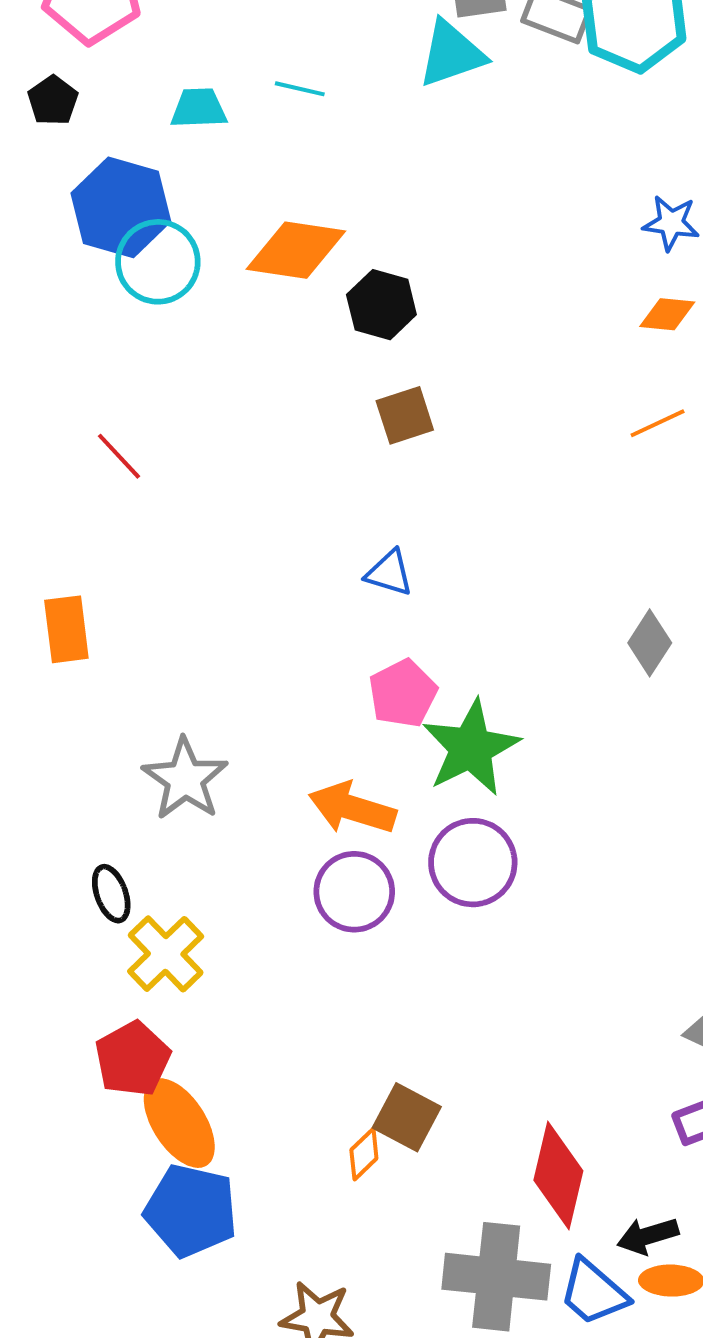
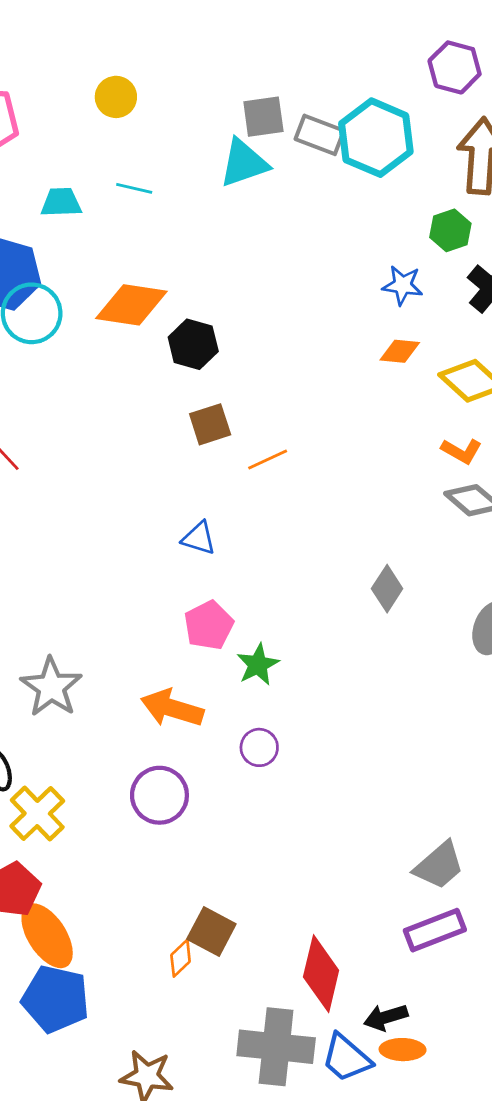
orange line: (658, 423) -> (268, 459), moved
green star: (471, 748) -> (258, 665), size x0.6
purple circle: (473, 863) -> (259, 747), size x0.6
purple circle: (354, 892) -> (159, 795), moved

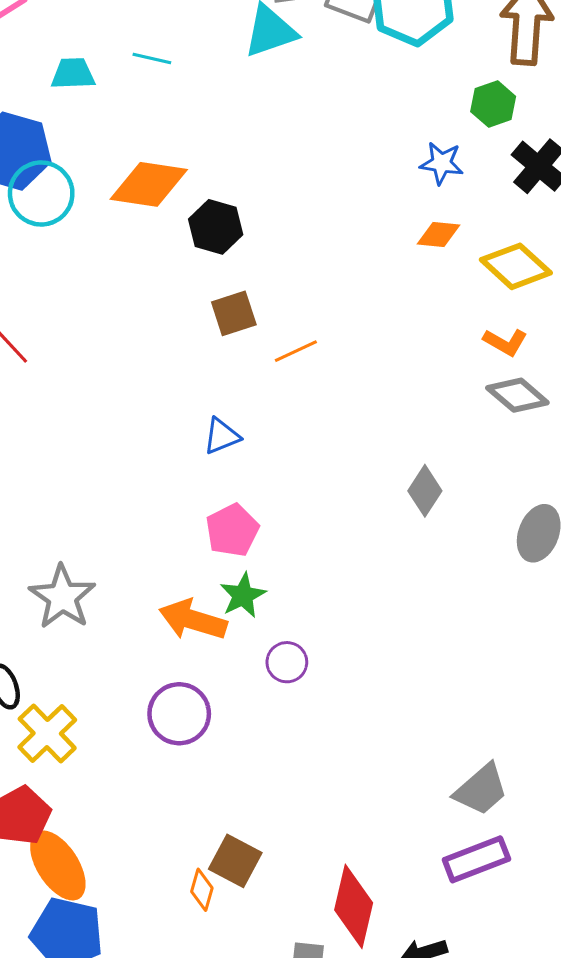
blue triangle: (199, 538) -> (222, 436), turned -39
green star: (258, 665) -> (243, 595), moved
orange diamond: (181, 958) -> (202, 890), turned -30

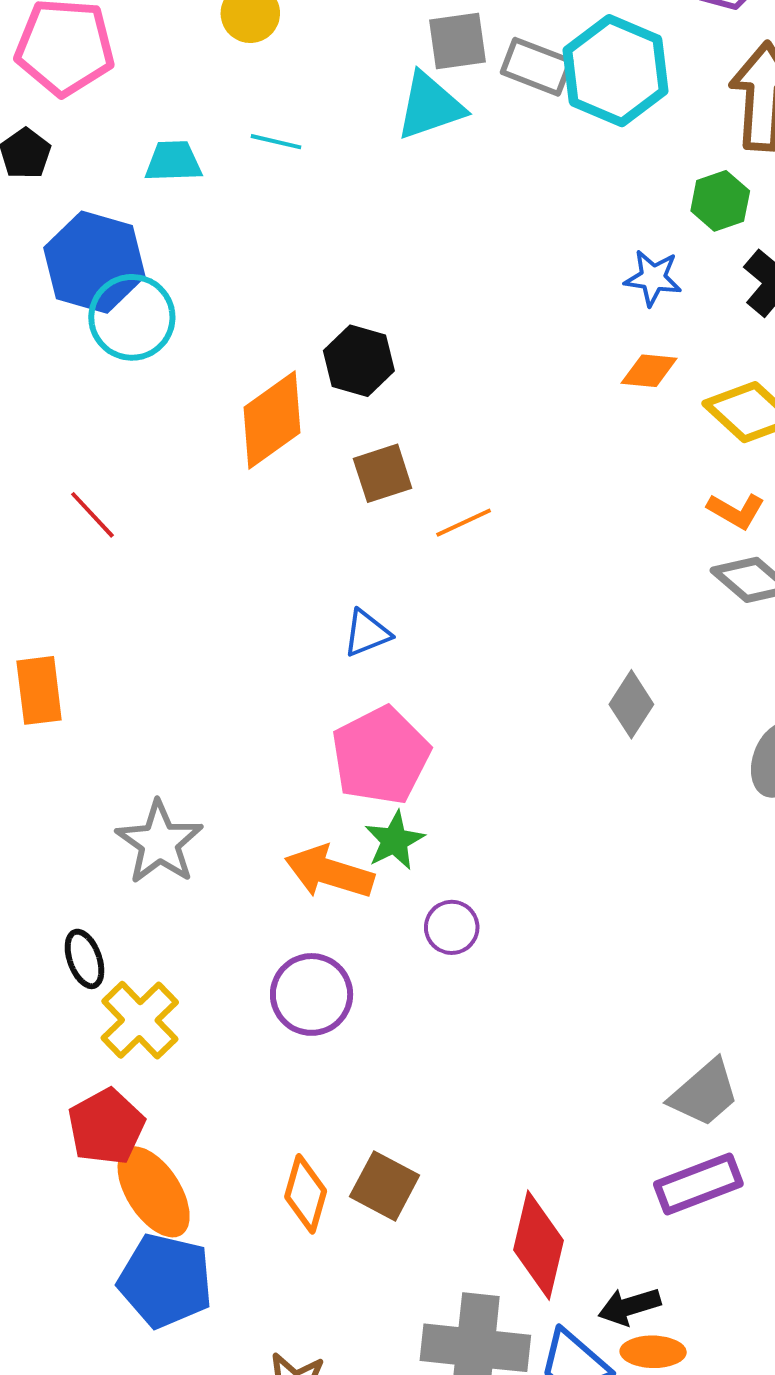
orange diamond: (149, 184) -> (272, 420), moved, turned -44
pink pentagon: (232, 530) -> (381, 756), size x1.4
orange diamond: (202, 890) -> (306, 1194), moved, size x1.4

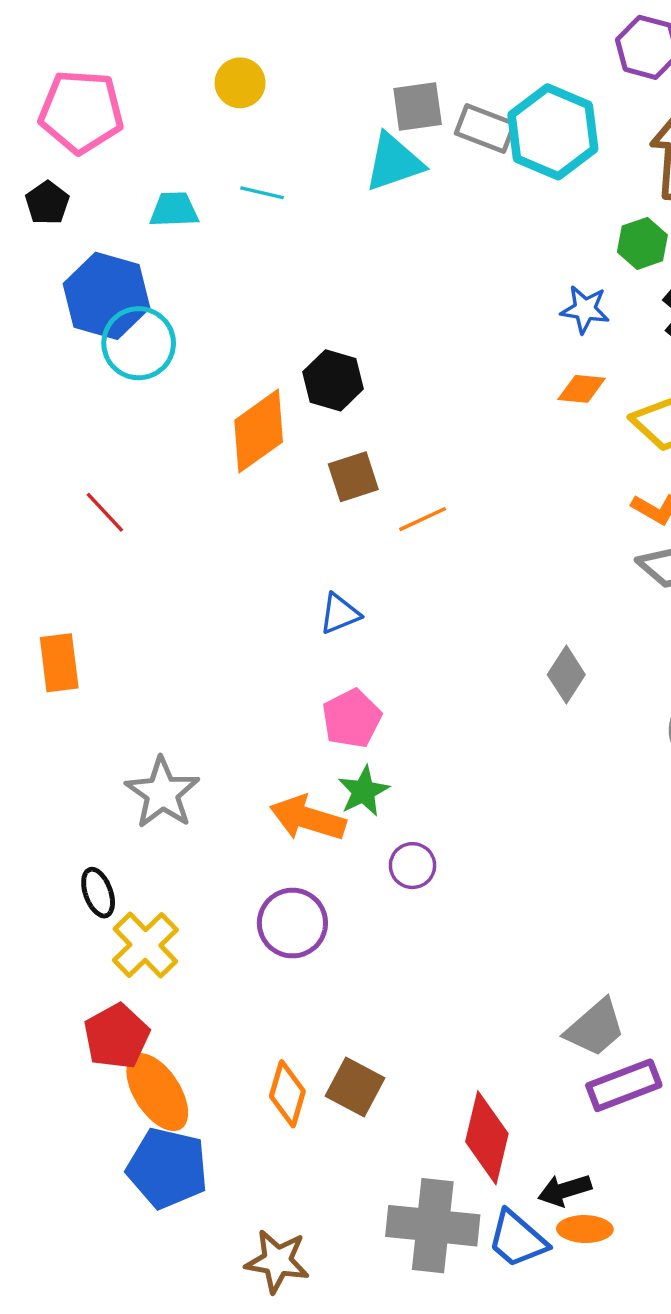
pink pentagon: (381, 756) -> (352, 718), size x0.7
gray trapezoid: (704, 1093) -> (595, 1028), moved

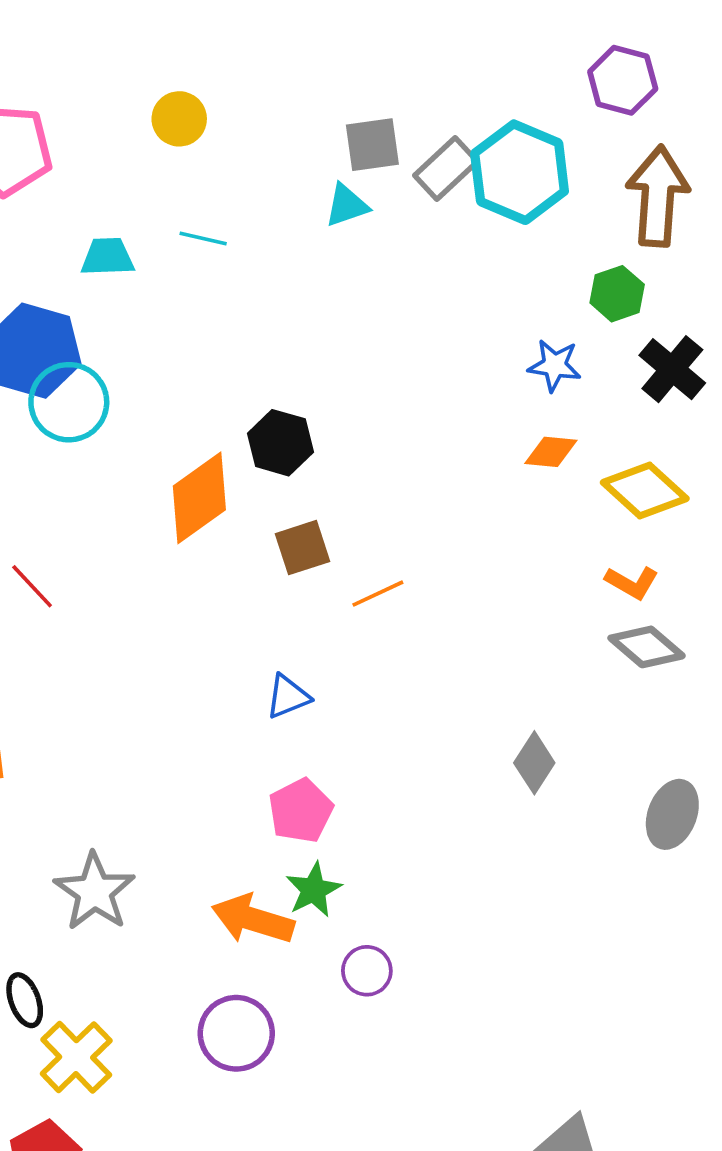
gray rectangle: (485, 128) -> (446, 169), turned -64
cyan triangle: (394, 162) -> (347, 205), size x0.7

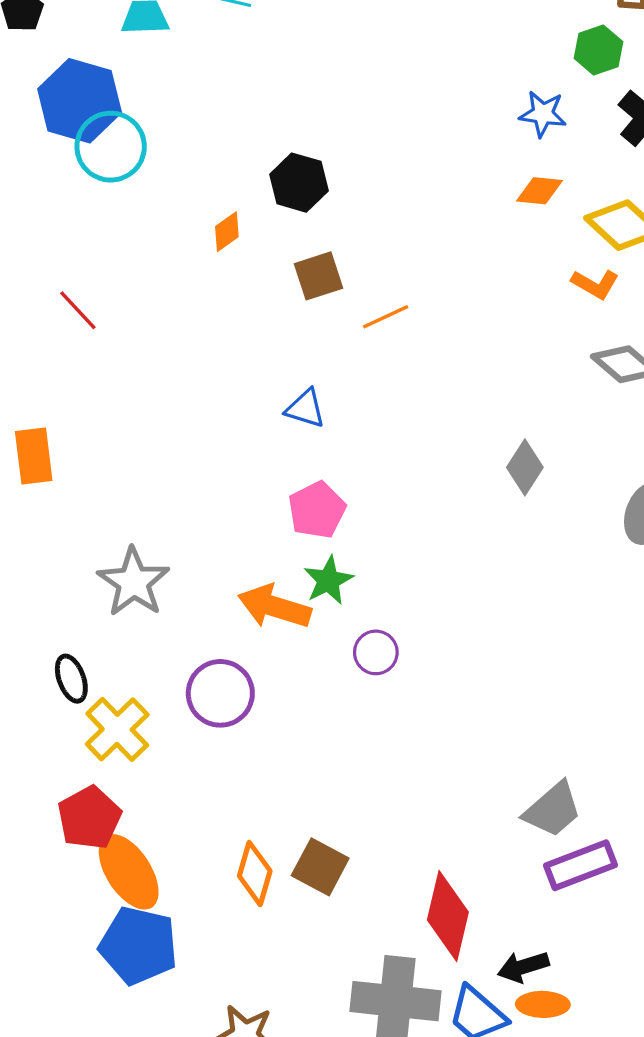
orange diamond: (199, 498) -> (227, 232), size x0.5
orange L-shape: (632, 583) -> (595, 284), moved
blue triangle: (288, 697) -> (305, 409), turned 39
purple circle: (236, 1033) -> (220, 693), moved

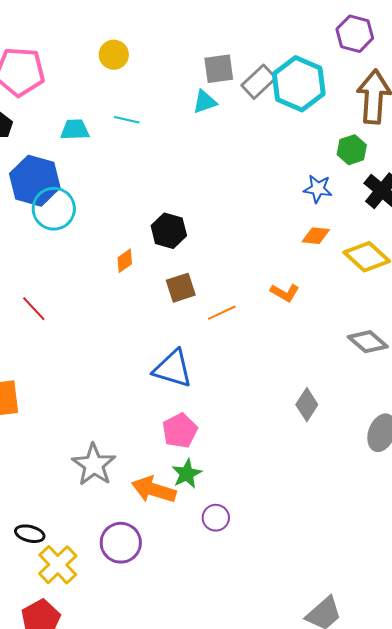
orange L-shape: (595, 284) -> (285, 293), moved
blue triangle: (305, 409) -> (173, 369), size x1.6
gray star: (134, 582) -> (94, 465), moved
black ellipse: (71, 679) -> (30, 534), turned -56

